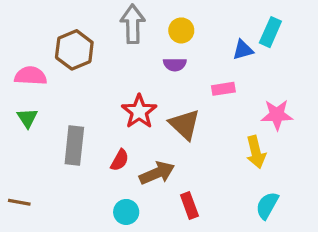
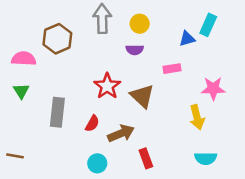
cyan semicircle: (267, 205) -> (206, 158), turned -120

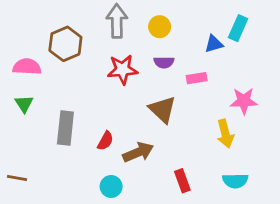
purple semicircle: (135, 50) -> (164, 62), moved
red star: (107, 86) -> (123, 69), moved, turned 30
red rectangle: (146, 158) -> (182, 181), moved

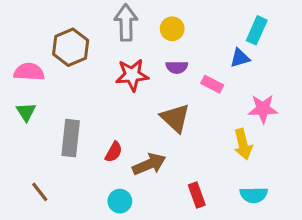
blue triangle: (214, 44) -> (240, 58), moved
pink rectangle: (197, 78) -> (212, 84), turned 36
brown line: (17, 178) -> (40, 192), moved, turned 42

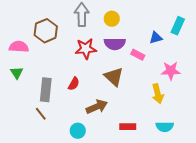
cyan rectangle: (257, 30) -> (178, 26), moved
purple semicircle: (177, 67) -> (115, 44), size x1.5
red semicircle: (114, 152) -> (74, 84), moved
brown line: (40, 192) -> (41, 114), moved
red rectangle: (197, 195) -> (128, 127), turned -70

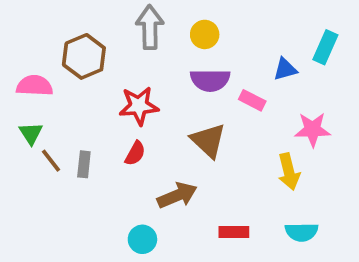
red star: (86, 49) -> (139, 106), moved
gray rectangle: (46, 90) -> (84, 164), size x0.6
brown line: (41, 114) -> (51, 161), moved

